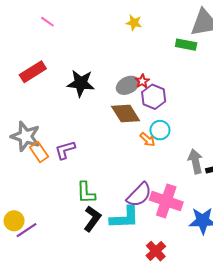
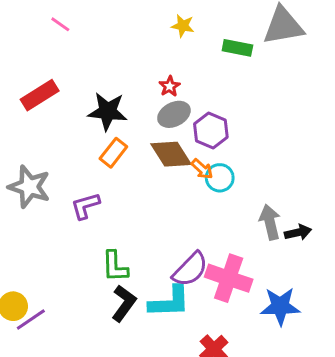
green rectangle: (186, 45) -> (237, 48), moved
red star: (142, 81) -> (170, 86), moved
orange arrow: (147, 139) -> (202, 169), moved
orange rectangle: (39, 152) -> (113, 153), moved, turned 72

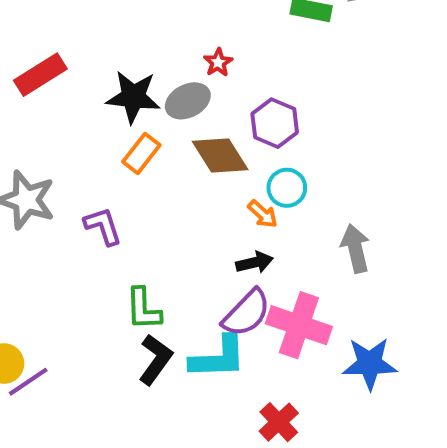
gray ellipse: (174, 114) -> (188, 101), moved
orange arrow: (202, 169) -> (263, 214), moved
purple L-shape: (85, 206) -> (103, 226), turned 88
black arrow: (298, 232) -> (254, 263), moved

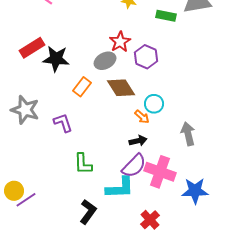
red star: (218, 62) -> (120, 42), size x1.5
black star: (133, 97) -> (56, 59), moved
purple hexagon: (275, 123) -> (146, 57), moved
black L-shape: (155, 359) -> (88, 212), moved

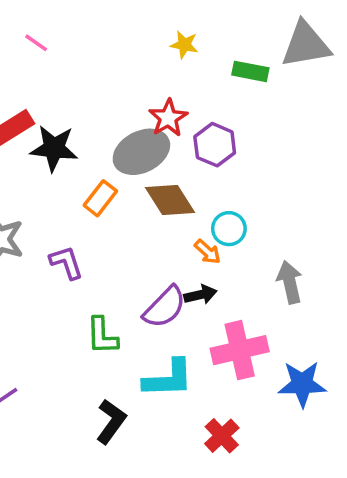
gray ellipse: (105, 61) -> (141, 152), size x1.4
purple semicircle: (134, 166) -> (165, 307), moved
pink cross: (160, 172) -> (240, 350), turned -32

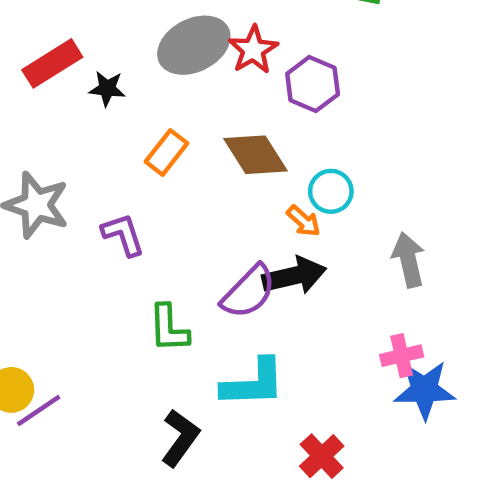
black star: (54, 148) -> (107, 89), size x0.6
gray ellipse: (141, 152) -> (194, 45), moved
black arrow: (200, 295) -> (294, 276), size x1.5
pink cross: (240, 350) -> (402, 356), moved, size x0.6

